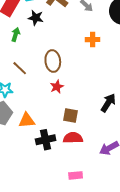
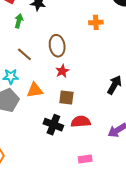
brown square: (71, 115) -> (66, 97), moved
orange triangle: (27, 120) -> (35, 90), moved
black cross: (46, 140) -> (53, 125), turned 36

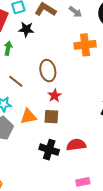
orange cross: (96, 22) -> (85, 45), size x1.5
brown square: (66, 97) -> (51, 117), moved

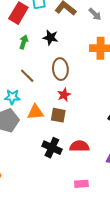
black star: (26, 29) -> (50, 37), moved

